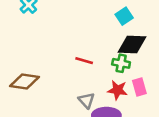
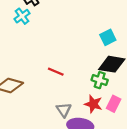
red line: (84, 61) -> (56, 72), moved
pink rectangle: (139, 87) -> (114, 104), turned 35

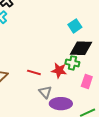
red line: (56, 72) -> (34, 72), moved
red star: (93, 104) -> (59, 70), moved

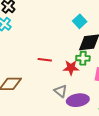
red line: (34, 72) -> (45, 60), moved

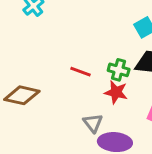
green cross: (83, 58) -> (119, 70), moved

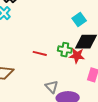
red star: (116, 92) -> (77, 56), moved

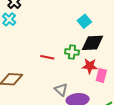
red star: (77, 56) -> (90, 66), moved

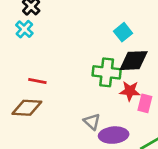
green cross: (72, 52) -> (107, 72), size x1.5
red line: (47, 57) -> (37, 81), moved

